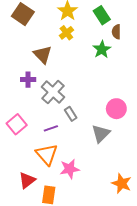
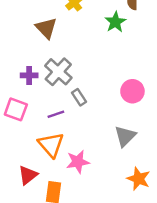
purple cross: (28, 80) -> (29, 75), moved
pink square: (17, 124) -> (16, 109), turned -30
gray triangle: (101, 134) -> (125, 136), moved

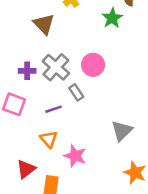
pink circle: (132, 91) -> (93, 65), moved
orange triangle: (51, 145) -> (49, 139), size x0.7
pink star: (78, 162) -> (75, 156), turned 30

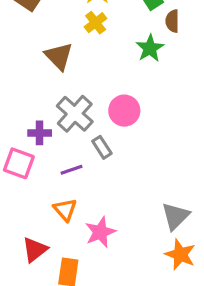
purple cross: (27, 71) -> (40, 133), moved
gray triangle: (122, 131) -> (175, 216), moved
pink star: (75, 156) -> (100, 232), turned 30

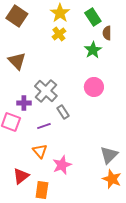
brown triangle: (59, 56) -> (17, 61), moved
pink circle: (124, 111) -> (94, 87), moved

